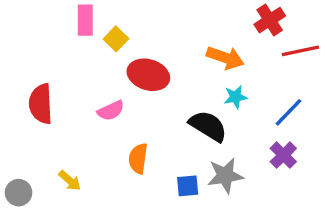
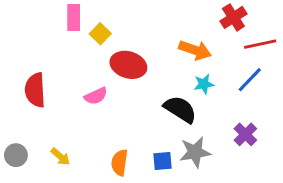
blue line: (288, 112) -> (250, 80), moved
orange semicircle: (138, 158) -> (120, 163), moved
gray circle: (19, 193) -> (16, 155), moved

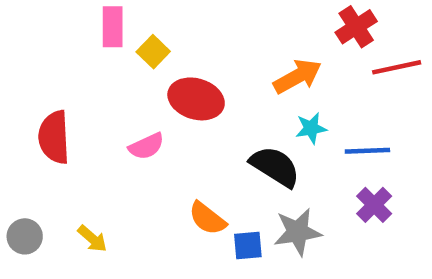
orange arrow: (195, 50) -> (298, 76), turned -48
blue line: (250, 80) -> (367, 151), moved, turned 44
orange semicircle: (120, 163) -> (207, 218), moved, turned -60

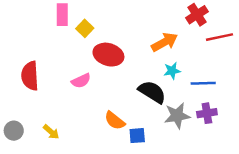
purple cross: (374, 205) -> (207, 113), turned 36
gray star: (298, 232) -> (177, 116), moved

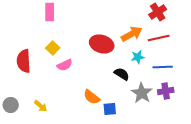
yellow square: (85, 28) -> (53, 48), moved
red line: (219, 37) -> (159, 38), moved
red ellipse: (108, 55) -> (102, 44), moved
black semicircle: (152, 92) -> (122, 74), size x0.7
gray star: (177, 116) -> (142, 93), turned -30

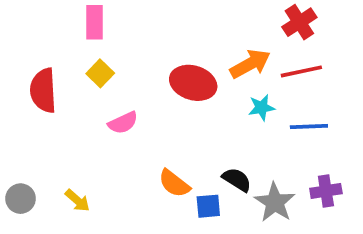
yellow square: (53, 48) -> (100, 73), moved
red semicircle: (24, 61) -> (43, 90), moved
black semicircle: (122, 74) -> (237, 180), moved
purple cross: (166, 91) -> (326, 191), moved
gray star: (142, 93) -> (275, 202), moved

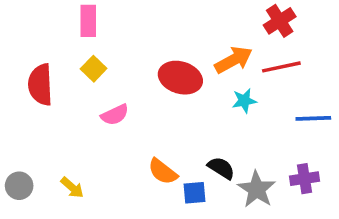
blue line: (309, 126) -> (313, 118), moved

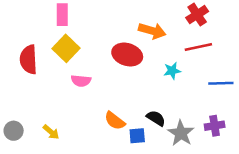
orange arrow: (234, 60) -> (152, 31), moved, turned 45
yellow square: (94, 69) -> (66, 48), size x1.5
pink semicircle: (115, 115) -> (81, 81), turned 30

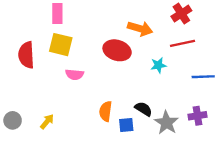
yellow square: (66, 48) -> (61, 45), turned -30
orange semicircle: (115, 121) -> (106, 111), turned 60
yellow arrow: (51, 132) -> (47, 122), turned -91

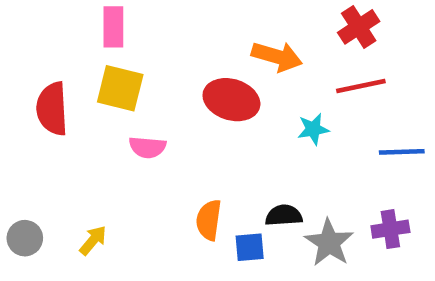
black semicircle: (143, 109) -> (284, 215), turned -36

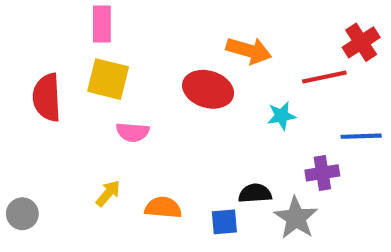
red cross: (359, 27) -> (361, 42), moved
orange semicircle: (209, 220) -> (163, 208), moved, turned 87
purple cross: (390, 229) -> (322, 173), moved
yellow arrow: (93, 240) -> (108, 193), moved

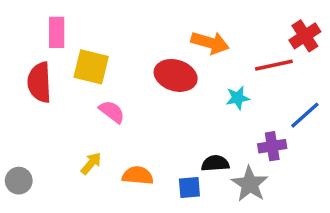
pink rectangle: (102, 24) -> (57, 32), moved
pink semicircle: (133, 132) -> (112, 112), turned -148
blue line: (361, 136) -> (305, 115), turned -40

